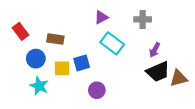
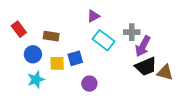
gray cross: (143, 19) -> (132, 32), moved
purple arrow: (155, 50) -> (143, 46), size x1.5
brown triangle: (179, 78) -> (165, 72), turned 30
cyan star: (39, 86) -> (36, 80), turned 30

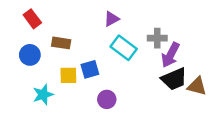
red rectangle: (19, 29) -> (32, 19), moved
blue circle: (33, 54) -> (30, 55), moved

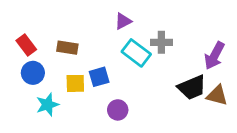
red rectangle: (32, 19) -> (26, 45), moved
gray cross: (157, 38) -> (161, 42), moved
blue circle: (30, 55) -> (33, 73), moved
purple arrow: (170, 55) -> (214, 56), moved

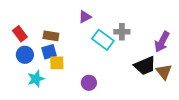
purple triangle: (123, 21) -> (85, 17), moved
blue square: (99, 77) -> (49, 52), moved
brown triangle: (217, 95) -> (164, 72), turned 36

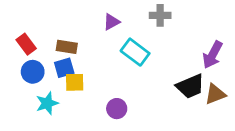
gray cross: (122, 32) -> (160, 15), moved
brown triangle: (164, 72) -> (215, 94), turned 48

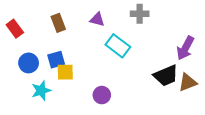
purple triangle: (111, 22) -> (97, 19), turned 42
red rectangle: (26, 44) -> (15, 29), moved
brown rectangle: (67, 47) -> (58, 23), moved, turned 60

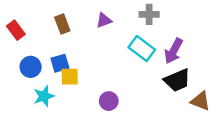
purple triangle: (97, 19) -> (104, 20), turned -35
cyan rectangle: (118, 46) -> (142, 49), moved
purple arrow: (185, 48) -> (174, 51), moved
brown triangle: (188, 82) -> (200, 101), moved, turned 42

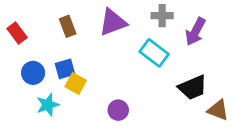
purple triangle: (104, 20) -> (113, 22), size x1.6
purple arrow: (174, 51) -> (195, 32), moved
yellow square: (70, 77) -> (76, 84), turned 30

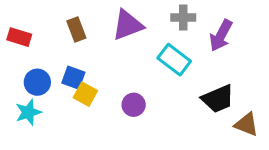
red rectangle: (17, 33) -> (19, 37), turned -36
blue square: (65, 69) -> (73, 78), turned 36
cyan star: (48, 105) -> (28, 112), moved
purple circle: (118, 110) -> (134, 105), moved

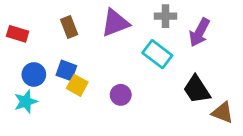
black trapezoid: (218, 99) -> (197, 89), turned 80

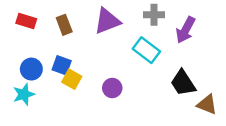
red rectangle: (18, 34) -> (26, 21), moved

